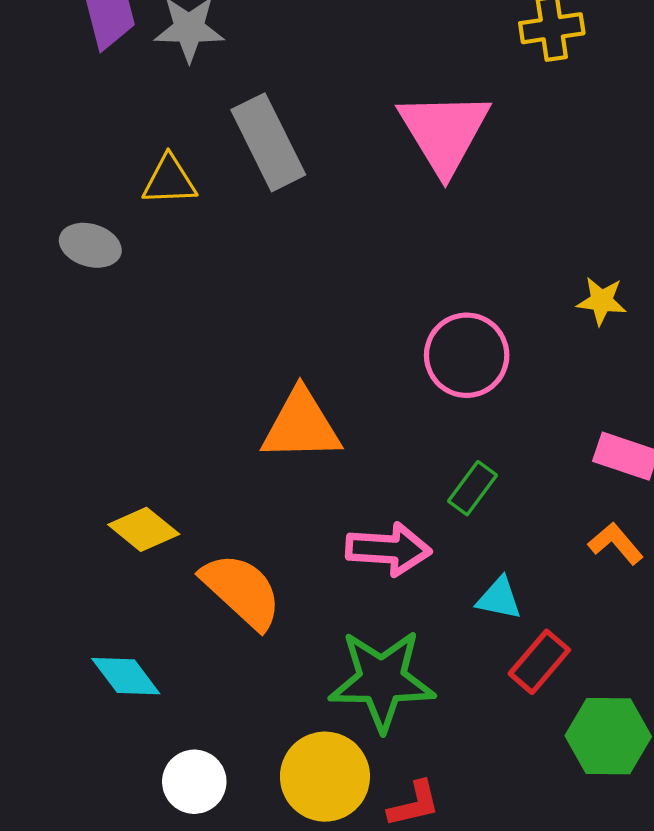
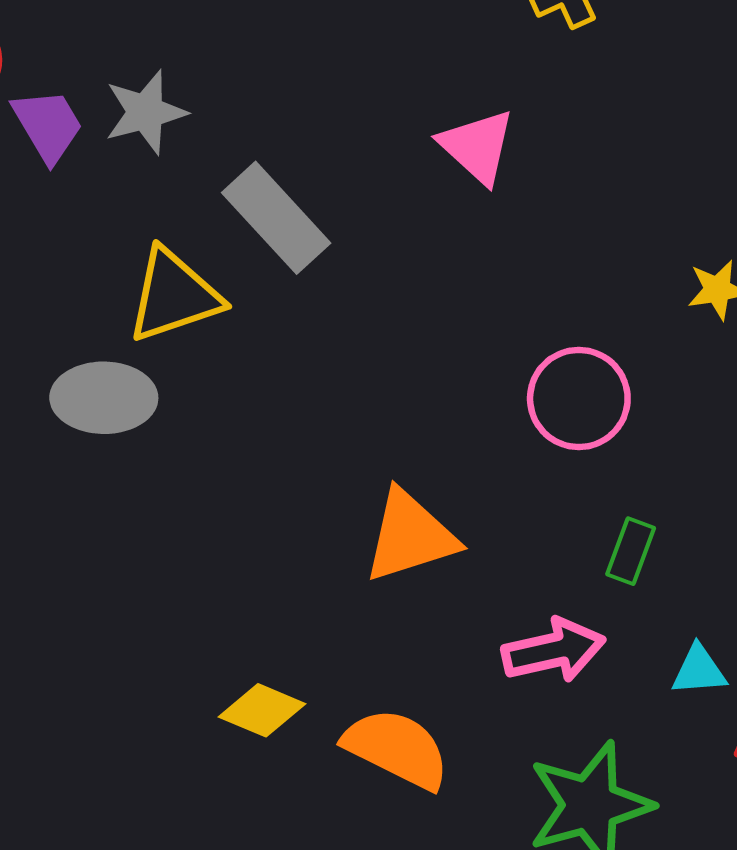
pink triangle: (444, 132) -> (477, 146), size x0.7
yellow triangle: (169, 180) -> (174, 296), size x1.5
gray ellipse: (90, 245) -> (104, 398), size x1.4

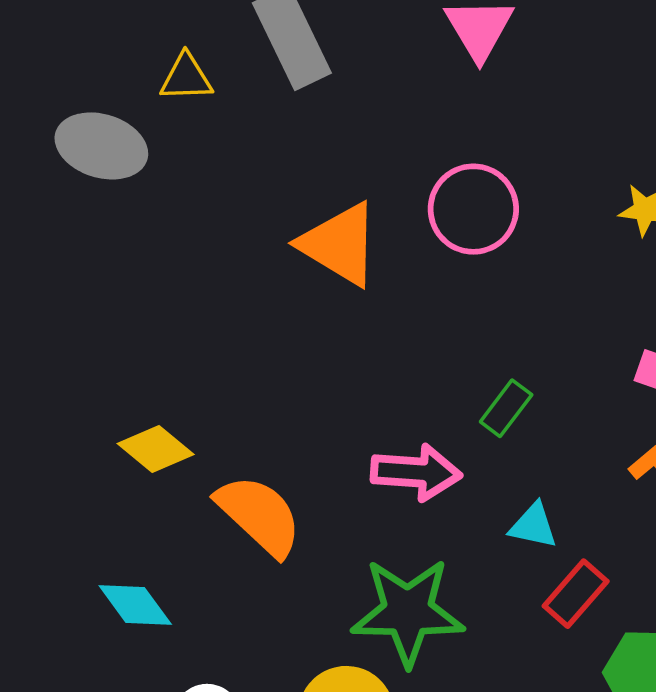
yellow triangle: (174, 296) -> (186, 78), size x0.6
pink circle: (579, 399) -> (473, 209), moved
orange triangle: (410, 536) -> (340, 244), moved, turned 32

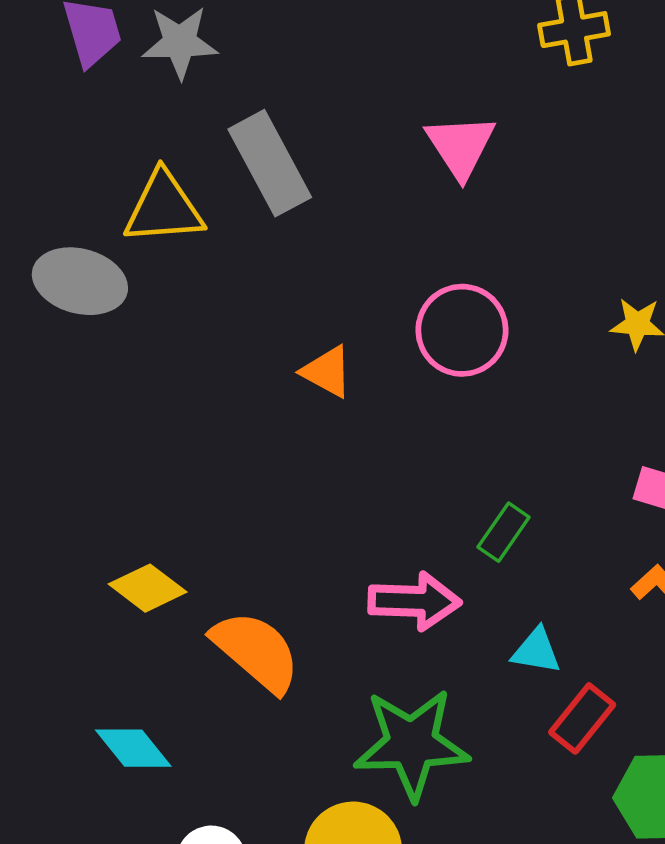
yellow triangle: (186, 78) -> (164, 208), size x1.5
orange triangle: (340, 244) -> (327, 372), size x0.6

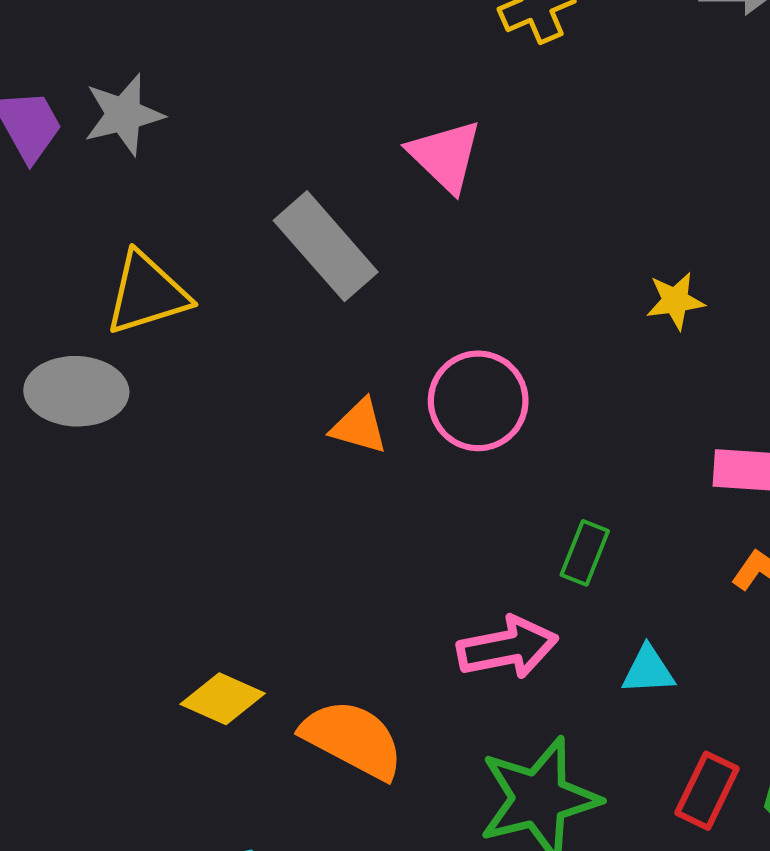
gray rectangle: (270, 163) -> (326, 246), moved
pink circle: (462, 330) -> (478, 401), moved
red rectangle: (582, 718) -> (707, 791), moved

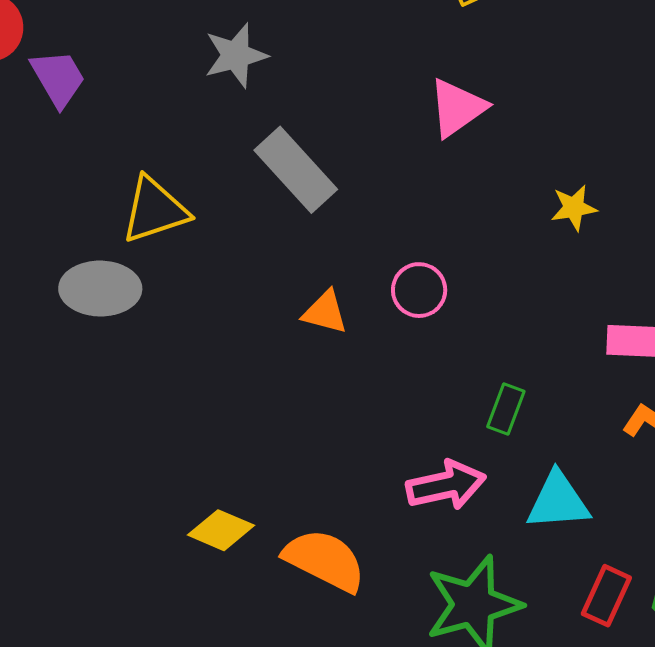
gray star: (124, 115) -> (236, 55), moved
pink triangle: (445, 156) -> (457, 108), moved, turned 42
pink circle: (478, 401) -> (419, 290), size x0.7
cyan triangle: (648, 670) -> (558, 501), size x1.5

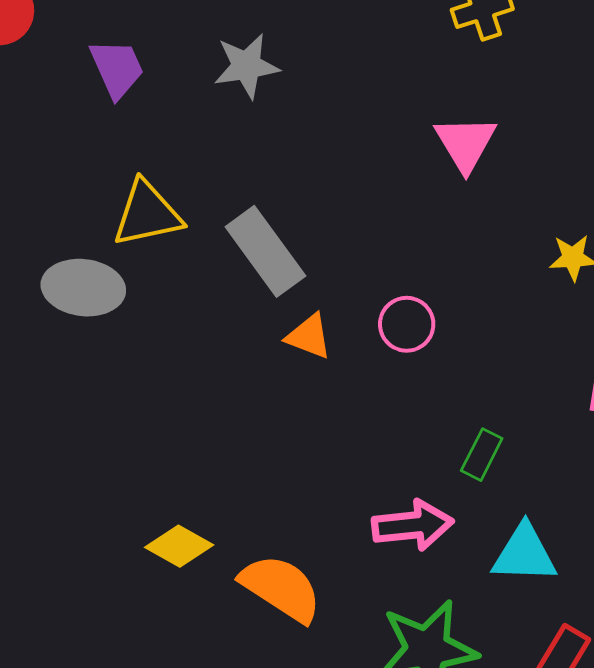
purple trapezoid: (58, 78) -> (117, 68), moved
pink triangle: (457, 108) -> (465, 143), turned -32
gray rectangle: (296, 170) -> (265, 251), moved

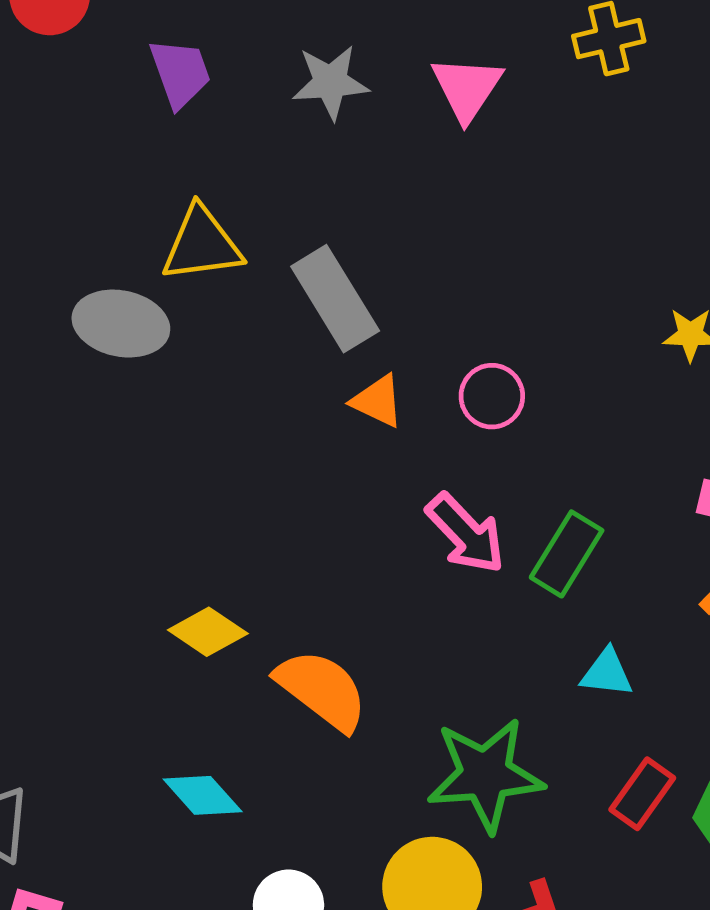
pink triangle: (465, 143) -> (467, 88), moved
green rectangle: (482, 455) -> (567, 554), size x1.4
pink arrow: (413, 525) -> (466, 534), moved, turned 48
cyan triangle: (524, 554) -> (607, 673), size x0.7

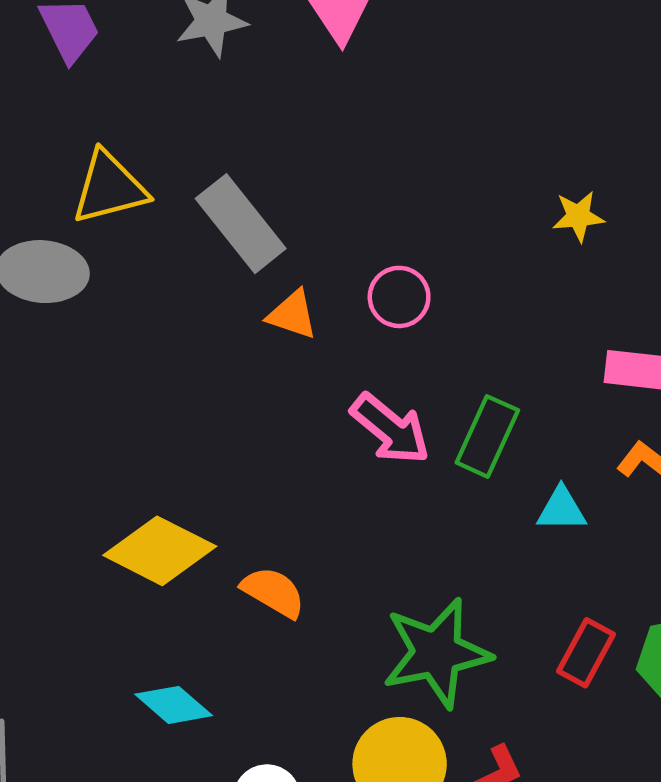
yellow diamond: (208, 632) -> (160, 551), size x1.5
cyan triangle: (607, 673) -> (561, 509), moved
orange semicircle: (322, 690) -> (273, 592), size x0.7

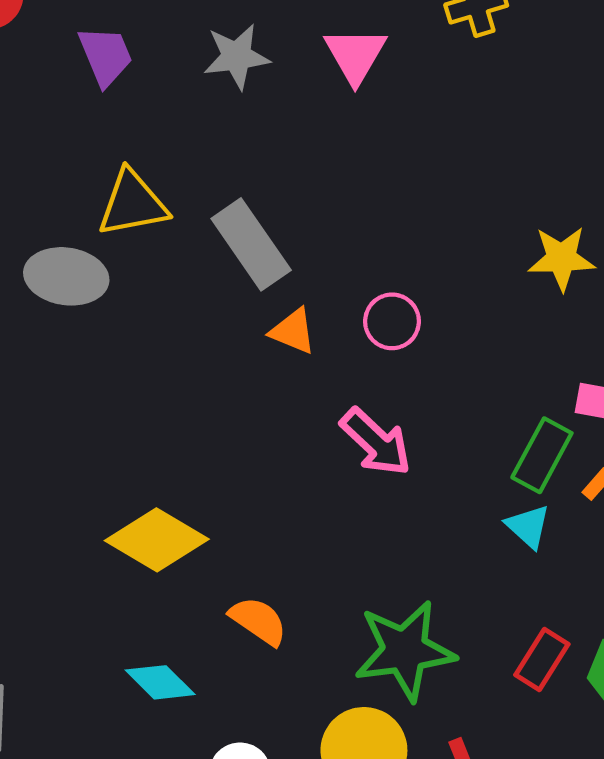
yellow star: (578, 216) -> (562, 258), size x1.4
green rectangle: (487, 436) -> (542, 455), moved
cyan triangle: (561, 509) -> (528, 526), turned 39
orange semicircle: (273, 592) -> (258, 621), moved

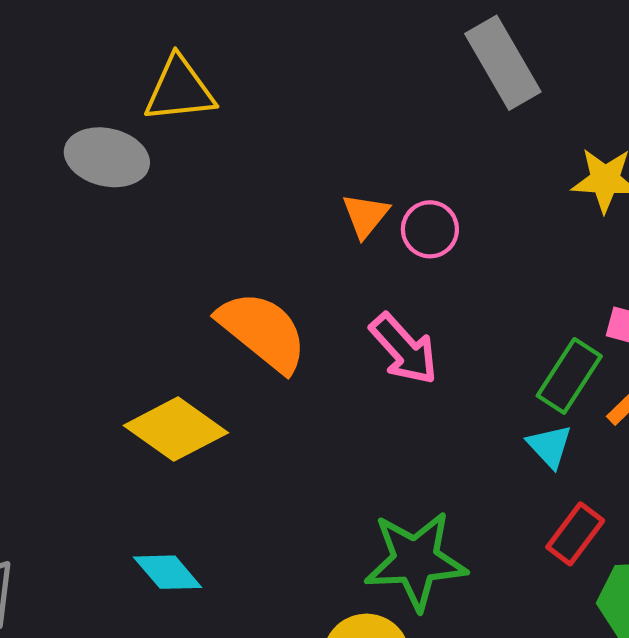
gray rectangle: (251, 244) -> (503, 63), moved
orange triangle: (293, 331) -> (365, 215), moved, turned 42
orange semicircle: (258, 621) -> (263, 331), moved, size x1.6
red rectangle: (542, 660) -> (575, 534), moved

